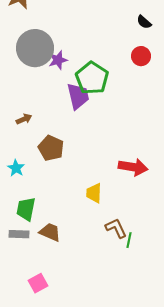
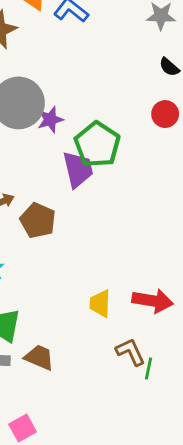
brown pentagon: (51, 148) -> (38, 221), moved
red arrow: (133, 167) -> (153, 301), moved

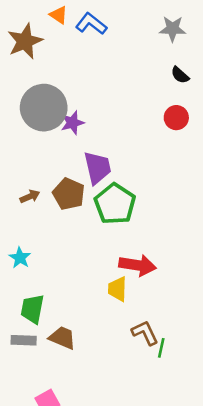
green pentagon: (97, 144) -> (115, 204), moved
brown pentagon: (38, 221) -> (69, 194), moved
red arrow: (153, 301) -> (137, 265), moved

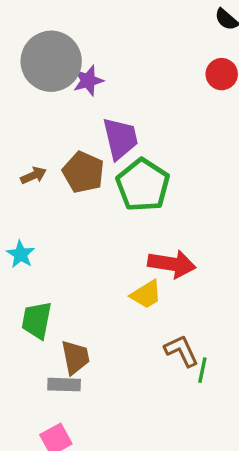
yellow trapezoid: (117, 289) -> (146, 294), turned -124
brown trapezoid: (62, 338) -> (75, 357), turned 56
gray rectangle: (24, 340) -> (64, 385), moved

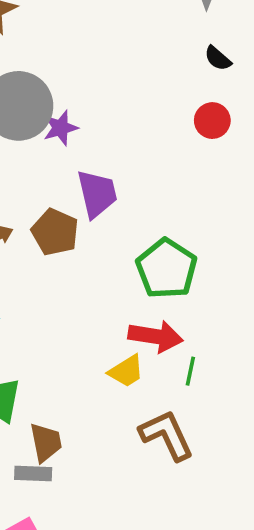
green pentagon: (143, 185) -> (167, 269), moved
brown L-shape: (181, 351) -> (167, 435), size x1.4
green line: (202, 370) -> (190, 371), moved

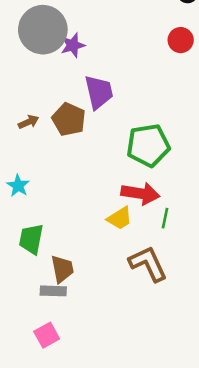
green pentagon: (167, 269) -> (148, 145), turned 30

